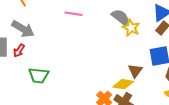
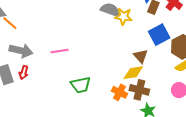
pink line: (73, 14) -> (60, 51), moved
green trapezoid: (39, 75) -> (81, 85), moved

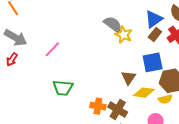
pink line: (60, 51) -> (52, 49), turned -54
yellow diamond: (133, 73) -> (144, 93), moved
orange cross: (120, 92) -> (98, 106), turned -35

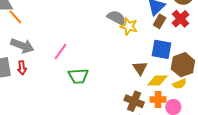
red arrow: (12, 59) -> (22, 68), turned -32
blue square: (153, 62) -> (161, 49), turned 30
green trapezoid: (63, 88) -> (78, 76), moved
orange cross: (98, 106) -> (158, 99), moved

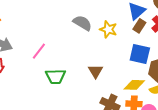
gray semicircle: (116, 18) -> (82, 23), moved
brown triangle: (140, 68) -> (96, 71), moved

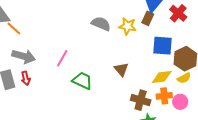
brown rectangle: (139, 26) -> (148, 18), moved
green trapezoid: (55, 76) -> (82, 81), turned -145

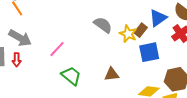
brown rectangle: (148, 18) -> (141, 30), moved
blue square: (162, 46) -> (149, 52), moved, turned -30
brown triangle: (121, 69) -> (112, 74), turned 49

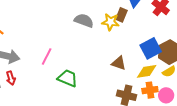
blue square: (149, 52) -> (151, 48), moved
brown triangle: (112, 74) -> (119, 63), moved, turned 42

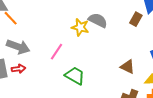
yellow star: (111, 22) -> (80, 27), moved
red arrow: (11, 78) -> (18, 69), turned -88

